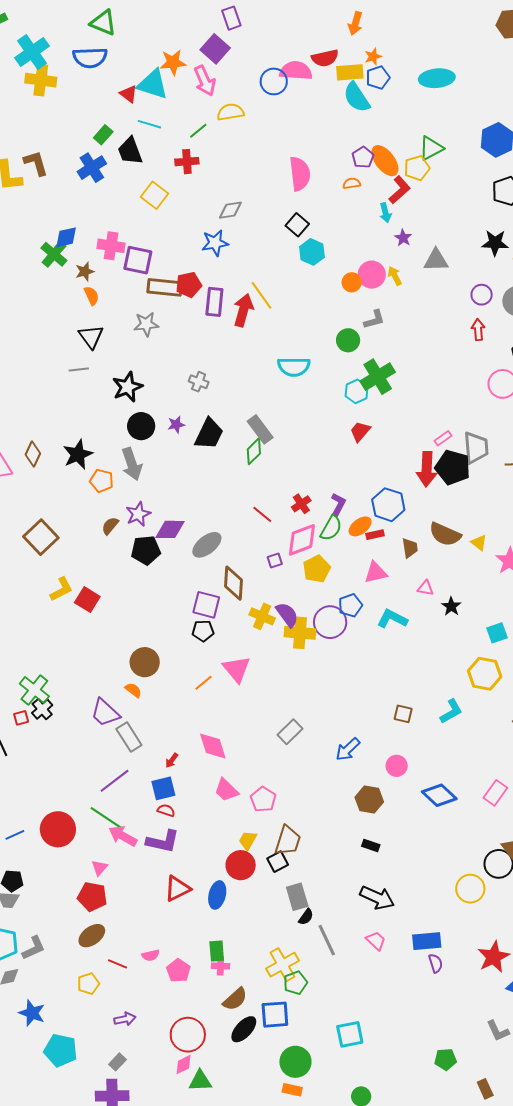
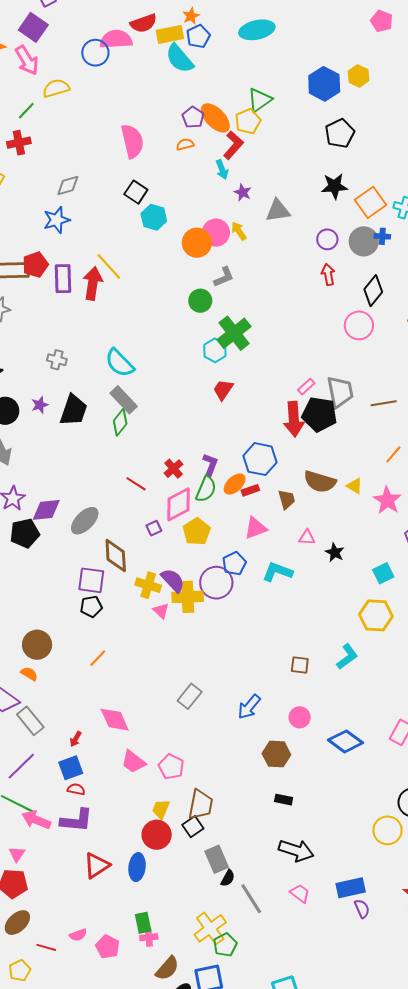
orange circle: (352, 282) -> (197, 243), size x1.5
cyan semicircle: (294, 367) -> (120, 363), moved, turned 52
pink triangle: (237, 669) -> (161, 611), moved, size x0.6

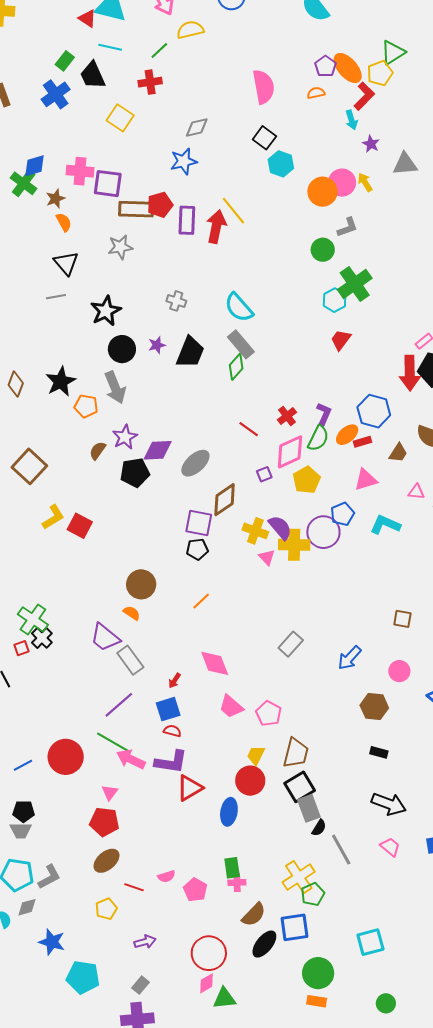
brown trapezoid: (287, 499) -> (398, 453), turned 45
brown diamond: (116, 556) -> (225, 500), turned 56
black square: (193, 827) -> (300, 787), moved, size x1.4
red triangle: (97, 865) -> (190, 788), moved

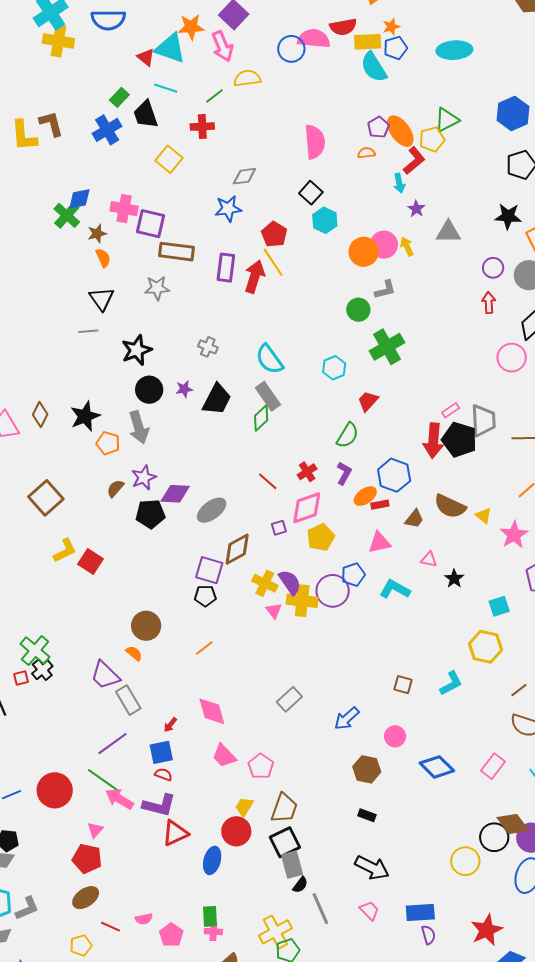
red pentagon: (160, 205) -> (274, 234), moved, turned -30
cyan hexagon: (335, 300) -> (334, 368), moved
green semicircle: (318, 438) -> (348, 435), moved

